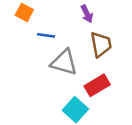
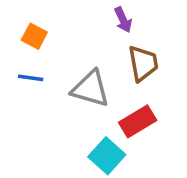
orange square: (24, 12) -> (34, 36), moved
blue line: (46, 35) -> (31, 78), moved

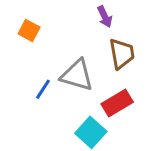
blue line: (31, 78) -> (43, 89), moved, turned -65

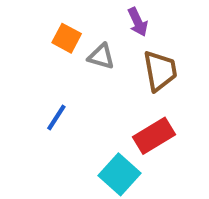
orange square: (29, 31) -> (67, 38), moved
gray triangle: (77, 75) -> (101, 57), moved, size x0.6

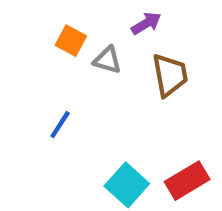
purple arrow: (138, 22) -> (146, 23), turned -96
red rectangle: (154, 136) -> (187, 181), moved

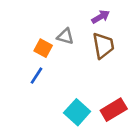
purple arrow: (146, 23) -> (101, 17), moved
orange square: (71, 41) -> (43, 48), moved

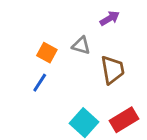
gray triangle: (65, 36) -> (81, 46), moved
brown trapezoid: (103, 45) -> (113, 70), moved

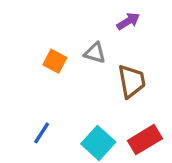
blue line: (40, 83) -> (42, 133), moved

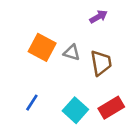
gray triangle: (95, 53) -> (72, 53), moved
orange square: (55, 61) -> (42, 47), size x1.5

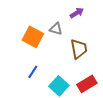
gray triangle: (72, 53) -> (56, 29), moved
blue line: (32, 103) -> (33, 72), moved

